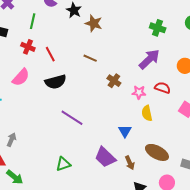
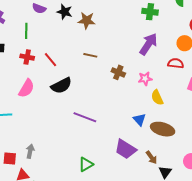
red semicircle: (163, 88) -> (176, 63), moved
brown ellipse: (157, 152) -> (163, 129), moved
brown arrow: (130, 163) -> (152, 157), moved

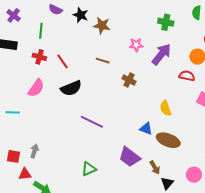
pink star: (145, 79) -> (136, 45), moved
blue triangle: (139, 119) -> (146, 129), turned -32

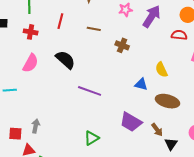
red line: (63, 61) -> (60, 21), moved, turned 56
black semicircle: (71, 88) -> (65, 60), turned -110
blue triangle: (146, 129) -> (141, 84), moved

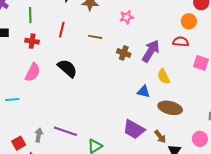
purple arrow: (152, 16) -> (151, 51), moved
purple line: (90, 91) -> (65, 131), moved
red square: (15, 134) -> (19, 143), turned -32

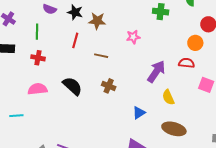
red line: (62, 30) -> (75, 40), moved
brown cross: (124, 53) -> (109, 86), moved
pink semicircle: (33, 72) -> (38, 89), turned -126
blue triangle: (143, 92) -> (139, 113), moved, turned -48

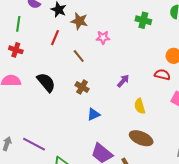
pink star: (133, 37) -> (103, 37), moved
brown line: (101, 56) -> (79, 56), turned 32
purple arrow: (156, 71) -> (123, 81), moved, size x0.6
blue triangle: (139, 113) -> (94, 114), moved

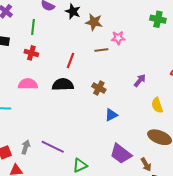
red line: (55, 38) -> (70, 60), moved
brown line: (79, 56) -> (101, 50), moved, turned -56
black semicircle: (46, 82) -> (63, 85), turned -50

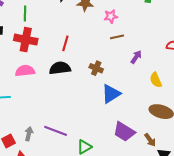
brown line: (101, 50) -> (117, 37), moved
red cross: (31, 53) -> (26, 40), size x1.6
blue triangle: (111, 115) -> (111, 94), size x1.5

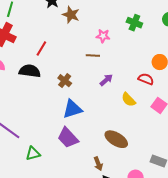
pink star: (111, 16) -> (103, 36), moved
yellow semicircle: (156, 80) -> (129, 100), moved, turned -35
purple trapezoid: (124, 132) -> (68, 138), moved

